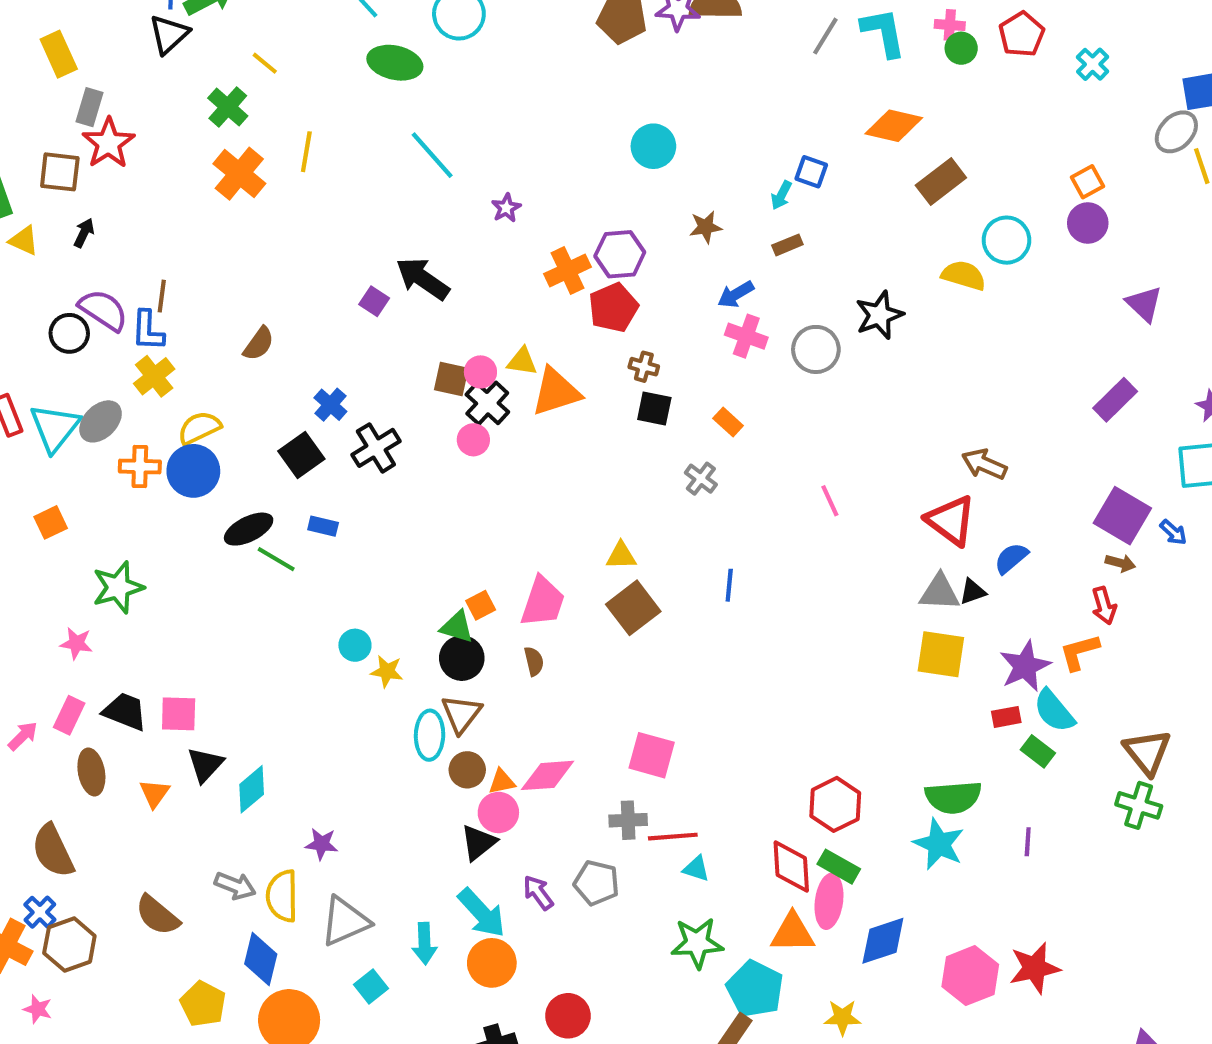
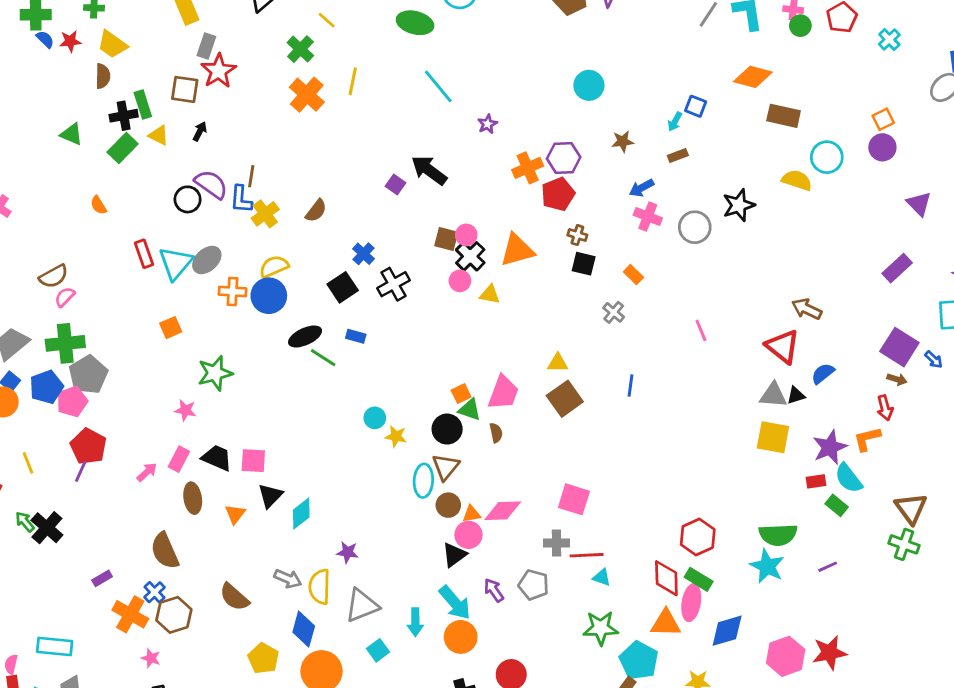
brown rectangle: (941, 181) -> (784, 116), turned 48
yellow triangle: (522, 361) -> (490, 294), moved
yellow cross: (154, 376) -> (265, 214), moved
green triangle: (457, 627) -> (470, 410), moved
purple line: (1028, 842) -> (828, 567), turned 60

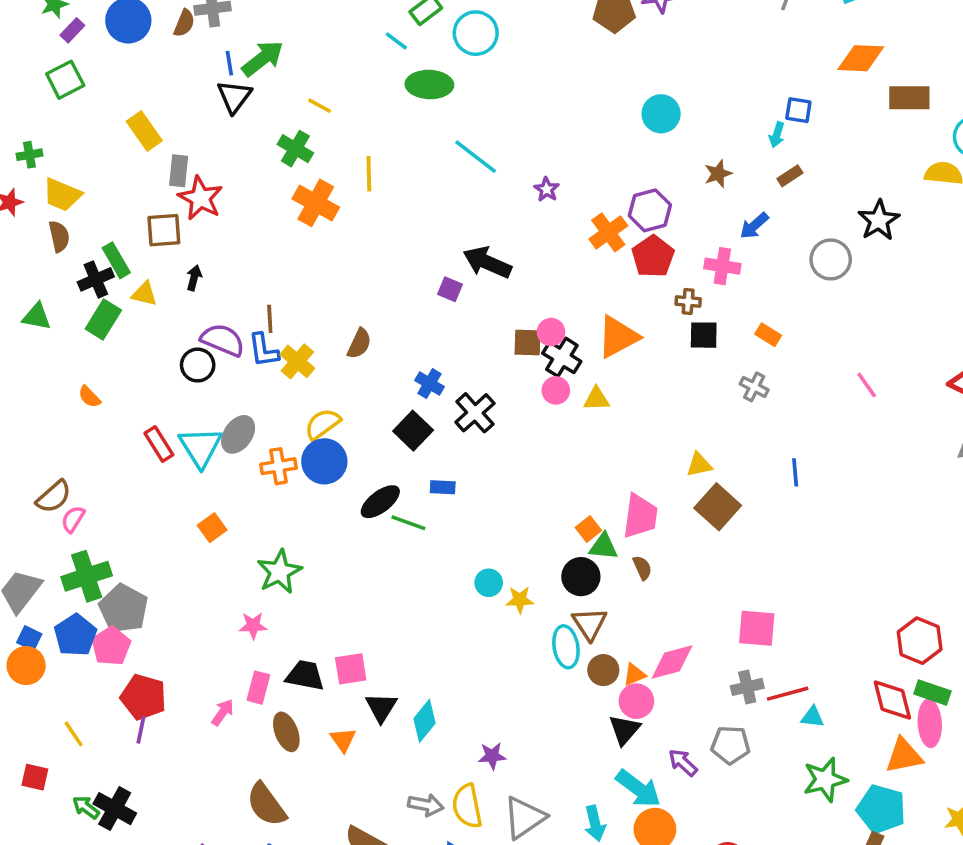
pink cross: (648, 217) -> (722, 266), moved

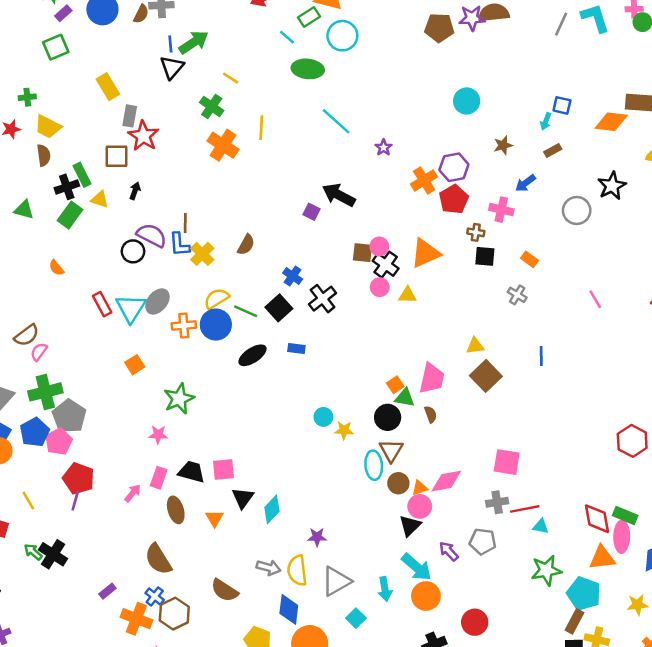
orange diamond: (861, 58) -> (611, 122), moved
green line: (408, 523) -> (246, 311), moved
red hexagon: (920, 641) -> (632, 441), moved

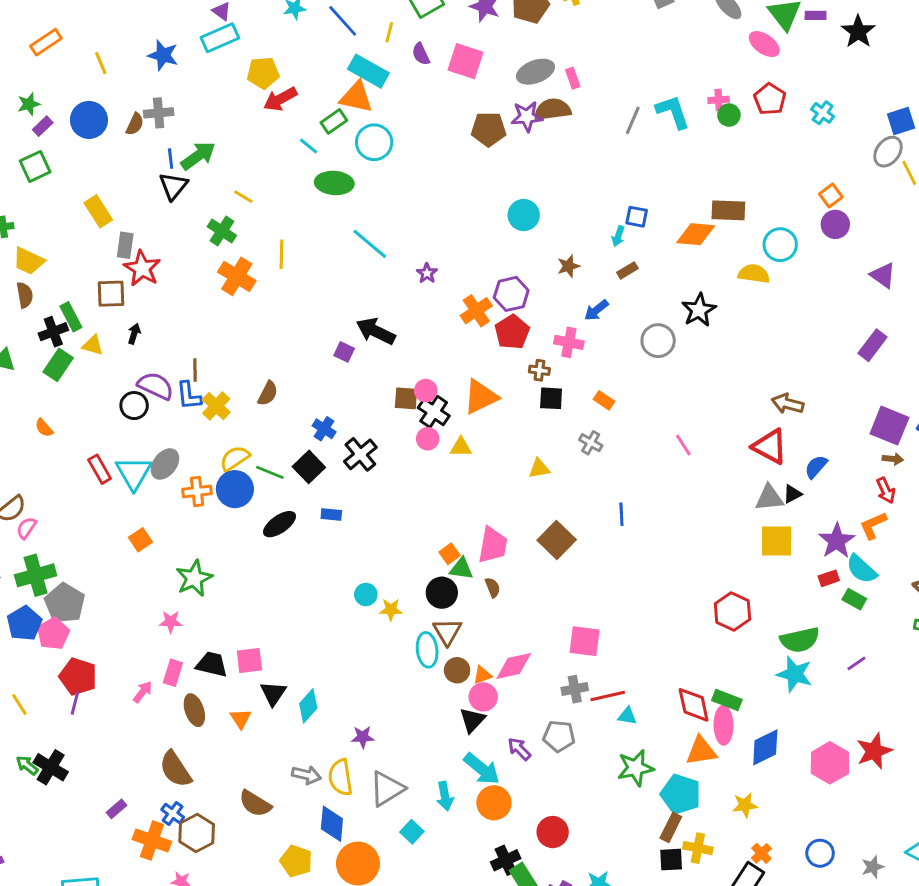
yellow triangle: (475, 346) -> (539, 468), moved

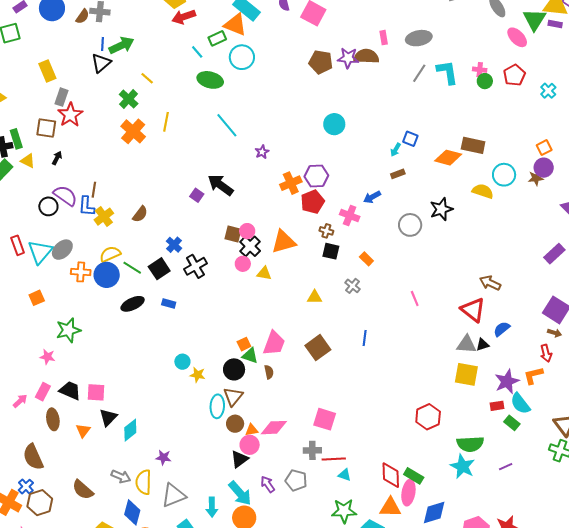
gray ellipse: (535, 72) -> (419, 38), moved
brown star: (568, 266) -> (536, 178), moved

